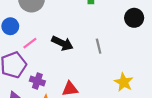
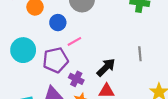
black arrow: (62, 43) -> (106, 67), moved, turned -78

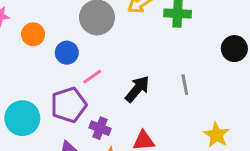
cyan circle: (23, 50) -> (22, 118), moved
black arrow: (106, 67) -> (137, 89), moved

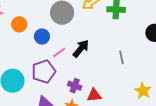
black arrow: (137, 89) -> (81, 49), moved
purple cross: (100, 128) -> (75, 86), moved

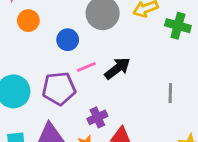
orange circle: (19, 24) -> (28, 21), moved
purple cross: (75, 86) -> (97, 117), turned 32

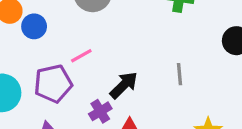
blue circle: (68, 40) -> (34, 26), moved
black arrow: (117, 68) -> (124, 85), moved

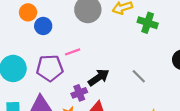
gray line: (180, 74) -> (139, 76), turned -49

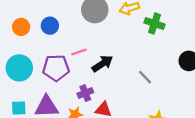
orange circle: (28, 12) -> (21, 27), moved
black arrow: (99, 77) -> (102, 64), moved

